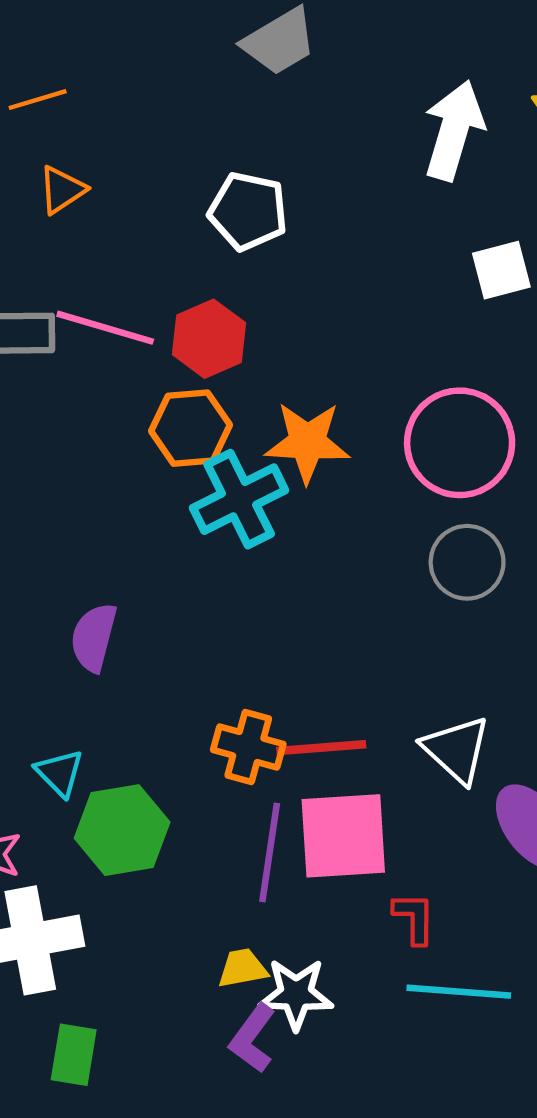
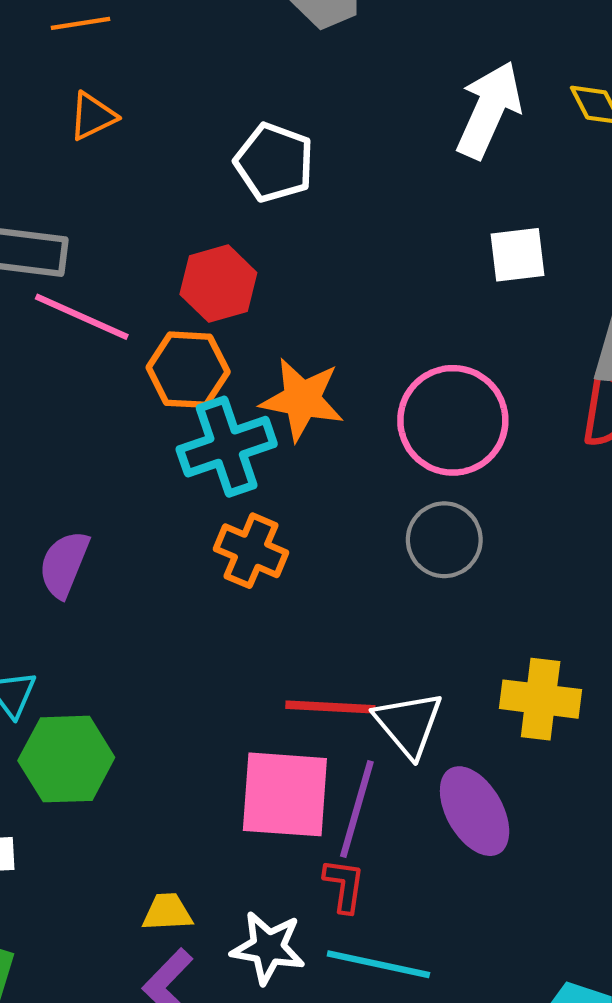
pink line: (105, 328) -> (82, 317), moved
orange cross: (248, 747) -> (251, 551), moved
red line: (321, 748) -> (330, 707), moved
purple line: (270, 853) -> (357, 809), moved
white star: (296, 994) -> (268, 948), moved

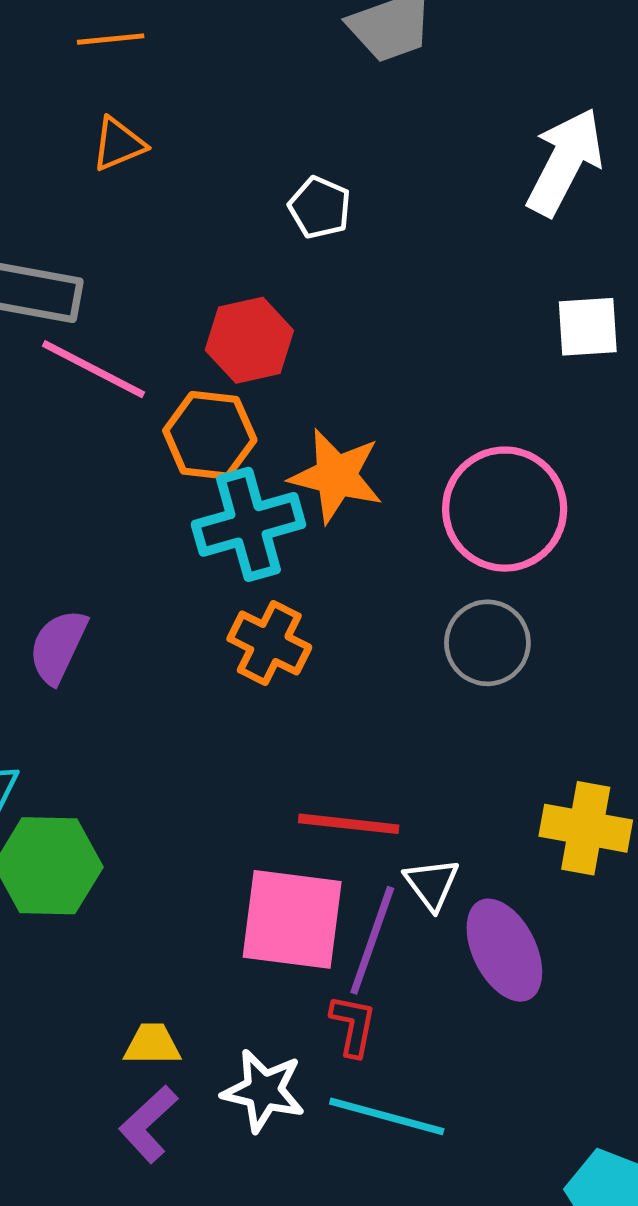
white pentagon: (274, 162) -> (320, 208), size x0.7
white triangle: (409, 724) -> (432, 884), moved, size x0.7

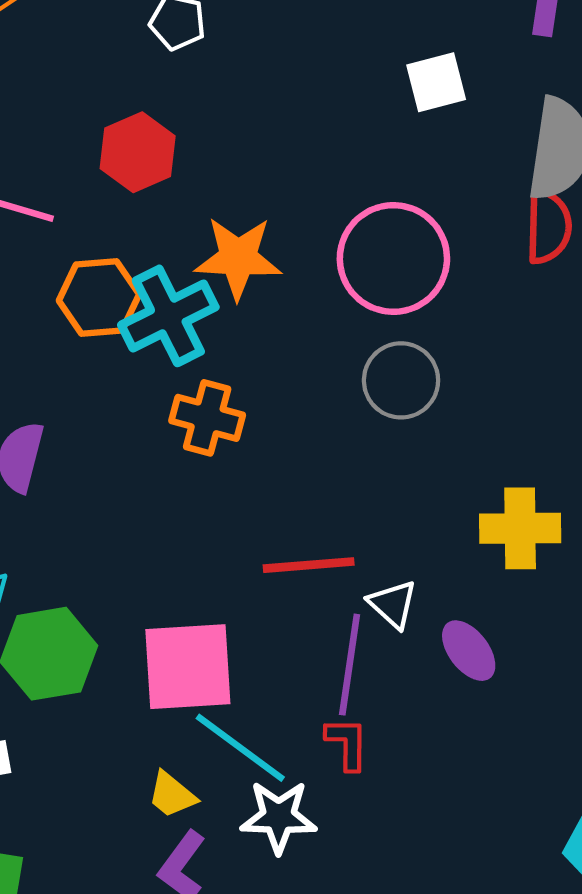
orange hexagon: (210, 435) -> (99, 297), moved
pink square: (292, 919) -> (188, 667), moved
purple ellipse: (504, 950) -> (469, 651), size x0.7
yellow trapezoid: (152, 1044) -> (172, 795), turned -130
cyan line: (387, 1116) -> (240, 748), moved, turned 32

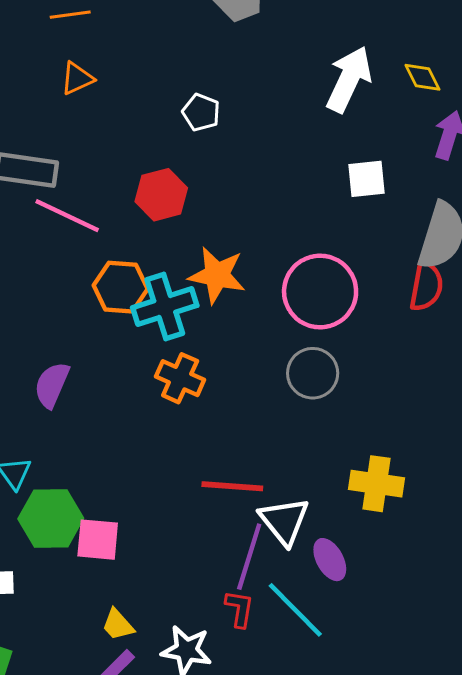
white triangle: (393, 604) -> (284, 521), size x1.5
pink square: (188, 667) -> (98, 540), moved, size x0.7
cyan line: (240, 748) -> (295, 610), moved

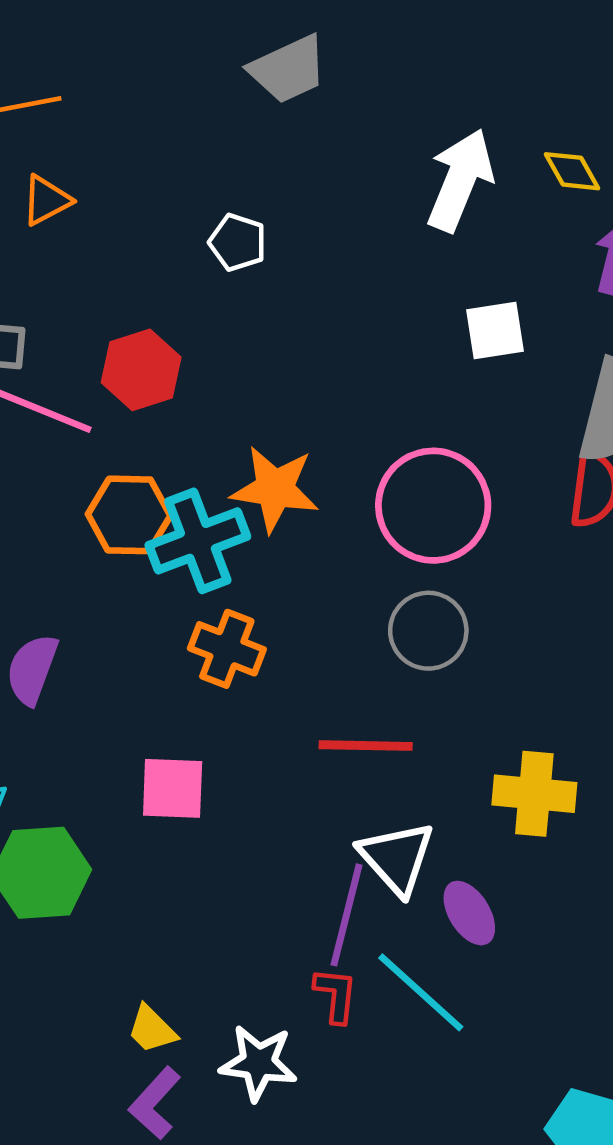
red hexagon: (161, 195) -> (141, 370), moved
red line: (232, 486) -> (366, 746), moved
pink square: (98, 540) -> (173, 788), moved

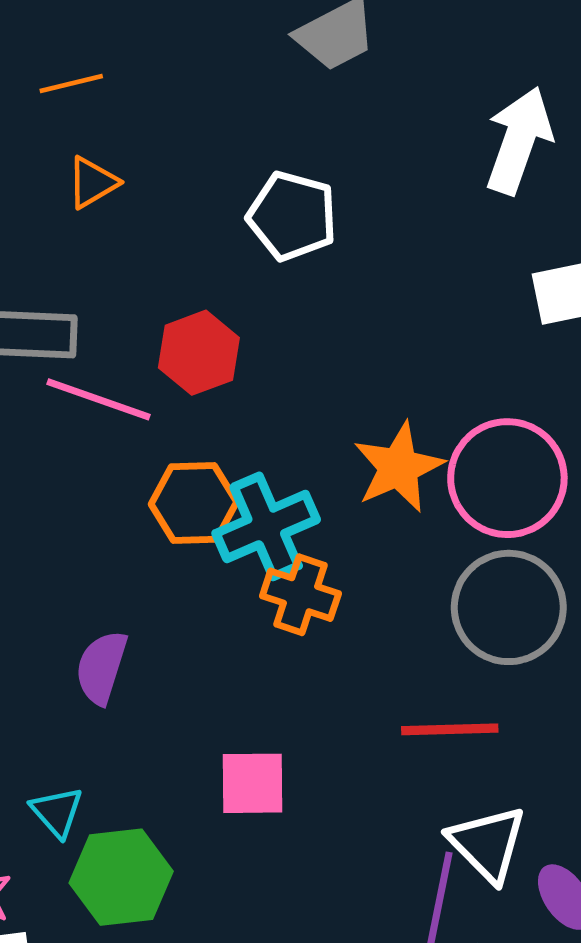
white pentagon: (238, 242) -> (292, 216), size x1.5
orange star: (275, 489) -> (399, 467), moved, turned -30
gray circle: (428, 631) -> (509, 607), size x1.4
orange cross: (227, 649) -> (300, 595), moved

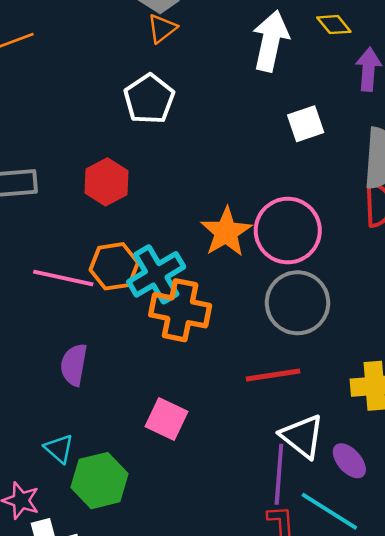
orange triangle: (92, 182) -> (162, 29), moved
white pentagon: (292, 216) -> (149, 99), turned 30
pink line: (99, 399) -> (63, 278), moved
orange cross: (300, 595) -> (180, 310), size x1.4
pink square: (253, 783) -> (166, 419), turned 33

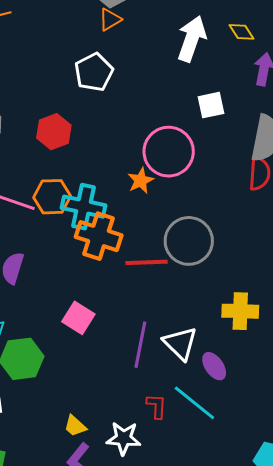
pink circle: (288, 231) -> (169, 152), moved
orange star: (226, 232) -> (141, 181), size x0.7
cyan cross: (156, 274) -> (83, 207), turned 36
red line: (273, 375) -> (146, 262), moved
purple line: (279, 474) -> (140, 345), moved

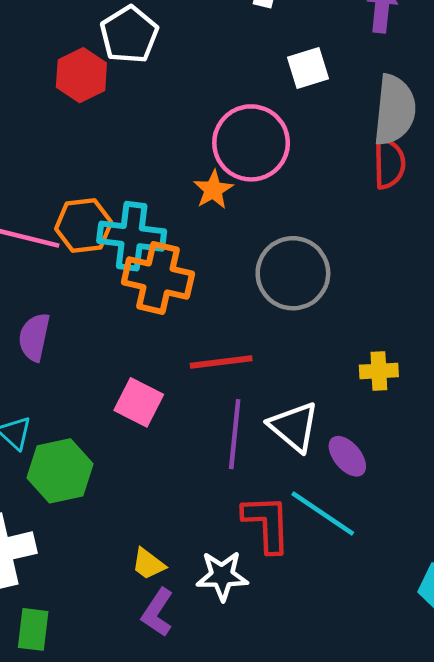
red hexagon: (54, 132) -> (81, 75), moved
red line: (146, 262) -> (221, 362), moved
yellow cross: (240, 311) -> (379, 371), size x0.7
red L-shape: (157, 406) -> (267, 523), size x1.6

